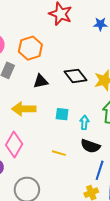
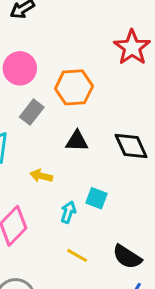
yellow arrow: (24, 109) -> (41, 176), size x0.6
cyan arrow: (84, 122) -> (68, 212), moved

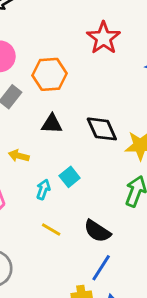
cyan square: (97, 198) -> (70, 177), turned 30

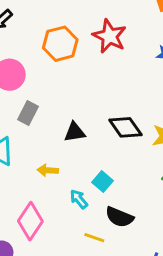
orange hexagon: (50, 74) -> (60, 44), moved
cyan arrow: (43, 189) -> (79, 199), turned -48
black semicircle: (97, 231) -> (119, 217), moved

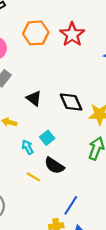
black triangle: (75, 132) -> (34, 98), turned 35

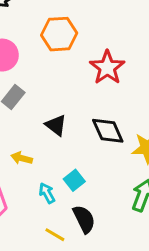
red star: (72, 34) -> (107, 68), moved
black semicircle: (54, 166) -> (84, 219), turned -150

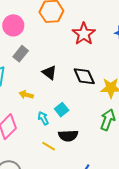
black semicircle: (84, 219) -> (68, 136), turned 114

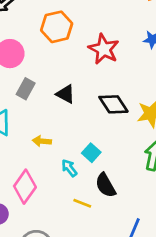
black triangle: (49, 73) -> (65, 94), moved
black semicircle: (68, 136) -> (106, 185), turned 72

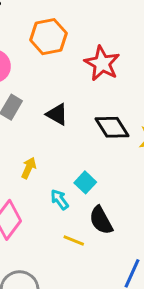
yellow arrow: (42, 141) -> (29, 168), turned 108

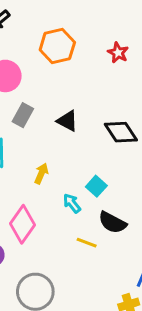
red star: (102, 63) -> (118, 53), moved, size x0.6
black semicircle: (101, 220) -> (112, 222), turned -32

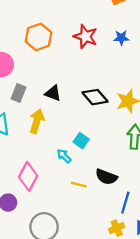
red star: (118, 53) -> (85, 36), size x1.5
yellow arrow: (41, 173) -> (37, 121), moved, size x1.5
black semicircle: (112, 222) -> (106, 177), moved

